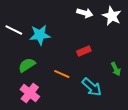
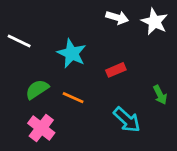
cyan star: (40, 35) -> (72, 53), moved, turned 30
orange line: (62, 74) -> (73, 98), moved

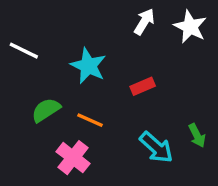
white arrow: (117, 17) -> (144, 22), turned -75
green arrow: (160, 95) -> (197, 135), moved
pink cross: (41, 128) -> (73, 158), moved

